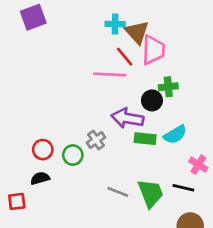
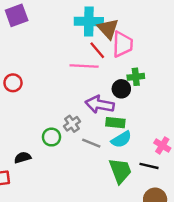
cyan cross: (115, 24) -> (89, 21), size x1.6
cyan semicircle: (175, 135) -> (121, 139), moved
red circle: (43, 150) -> (13, 83), moved
gray line: (118, 192) -> (91, 143), moved

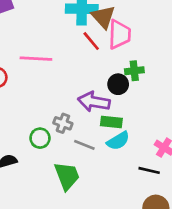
pink line: (84, 66) -> (36, 59), moved
gray cross: (72, 124) -> (63, 123), turned -35
green trapezoid: (120, 171) -> (67, 176), moved

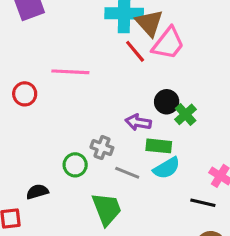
pink trapezoid: (119, 34) -> (168, 43), turned 36
green cross: (134, 71) -> (186, 114), moved, turned -36
purple arrow: (94, 102) -> (138, 122), size x0.7

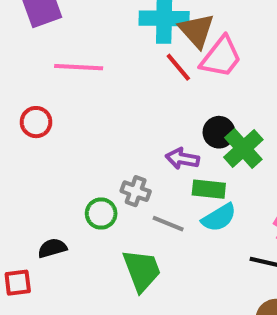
pink line: (70, 72) -> (79, 67), moved
green cross: (186, 114) -> (243, 148), size x1.4

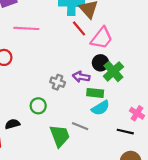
pink trapezoid: (221, 57) -> (102, 38), moved
gray cross: (136, 191) -> (58, 82), moved
gray line: (168, 224) -> (80, 126), moved

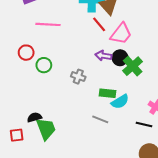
purple arrow: (81, 77) -> (103, 56), moved
green rectangle: (95, 93) -> (108, 93), moved
green circle: (38, 106) -> (44, 65), moved
green trapezoid: (60, 136) -> (46, 129), moved

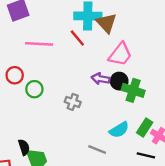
red line: (99, 24) -> (77, 38), moved
green cross: (133, 66) -> (133, 90), turned -30
green rectangle: (108, 93) -> (145, 127), moved, turned -63
black semicircle: (34, 117) -> (24, 147), turned 88

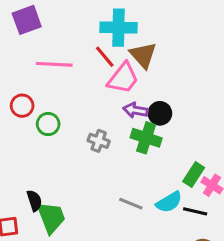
brown triangle: (106, 23) -> (143, 55), moved
pink trapezoid: (120, 54) -> (123, 78), moved
green cross: (133, 90) -> (146, 138), moved
cyan semicircle: (119, 130) -> (169, 202), moved

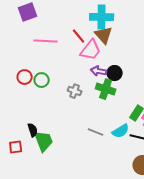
cyan cross: (119, 28) -> (102, 17), moved
red circle: (22, 106) -> (25, 77), moved

